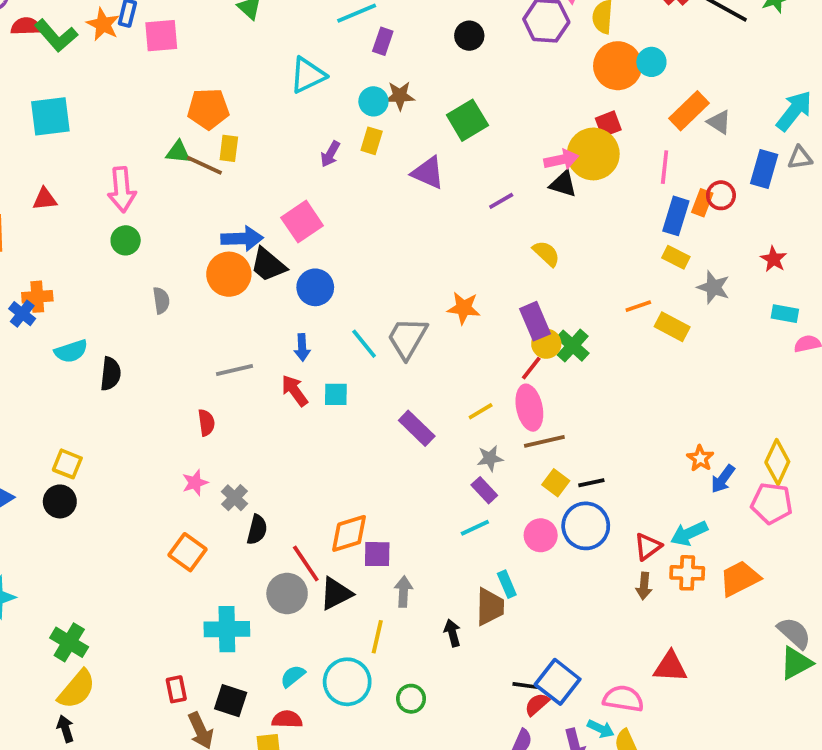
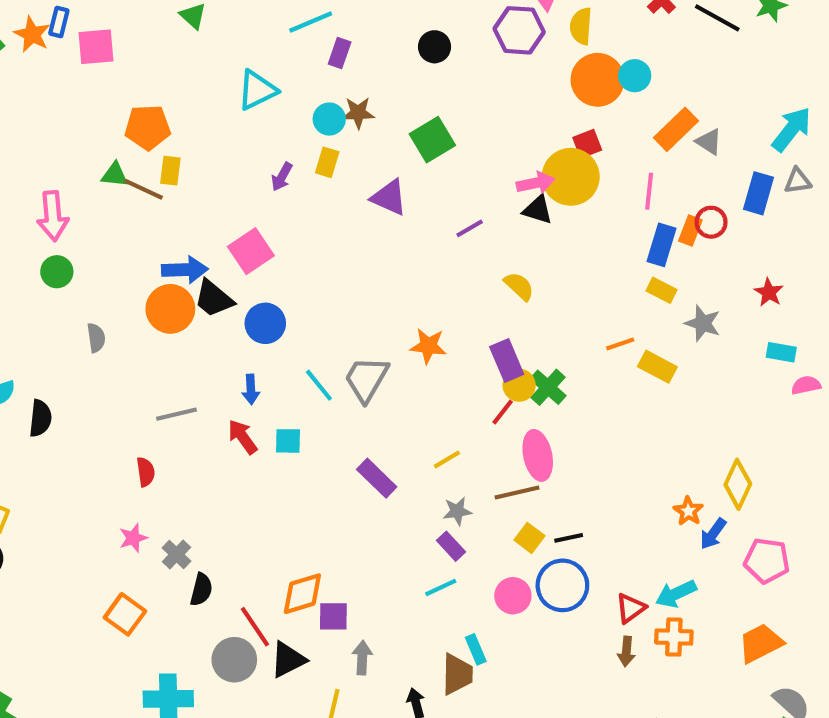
pink ellipse: (529, 408) -> (538, 455), moved
yellow diamond: (777, 462) -> (738, 484), moved
orange trapezoid: (740, 578) -> (761, 643), moved

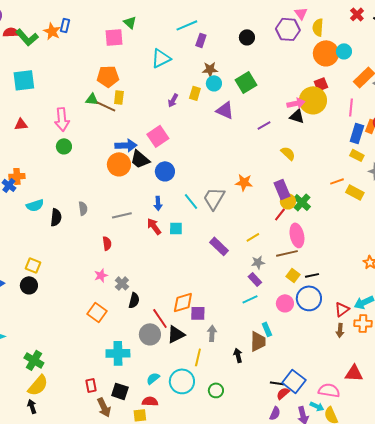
pink square: (96, 47) -> (114, 37), moved
cyan circle: (329, 119) -> (214, 83), moved
gray semicircle: (96, 338) -> (83, 208), moved

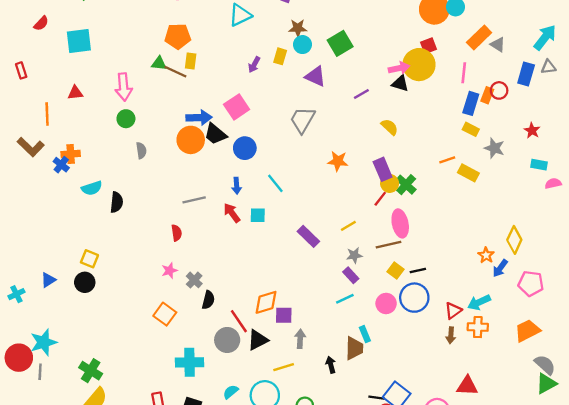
gray trapezoid: (214, 198) -> (302, 120), moved
gray semicircle: (83, 208) -> (141, 150), moved
yellow line: (198, 357) -> (284, 367), turned 60

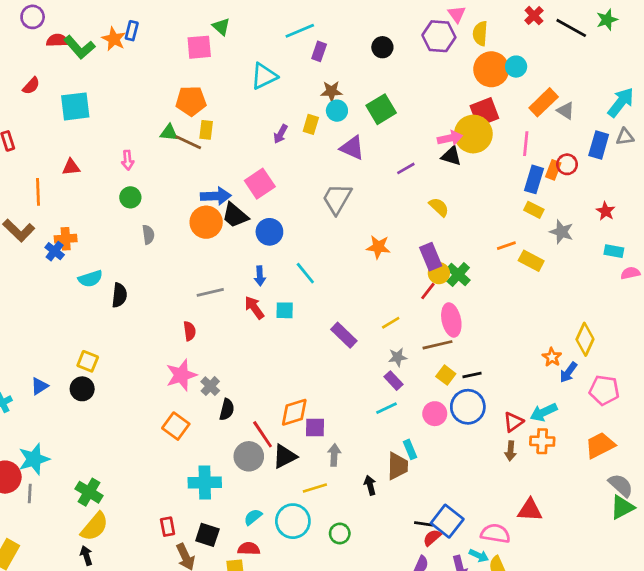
red square: (428, 46) -> (484, 112), size x1.5
pink arrow: (124, 87) -> (128, 160), size x0.6
pink star: (169, 271) -> (181, 375), size x1.6

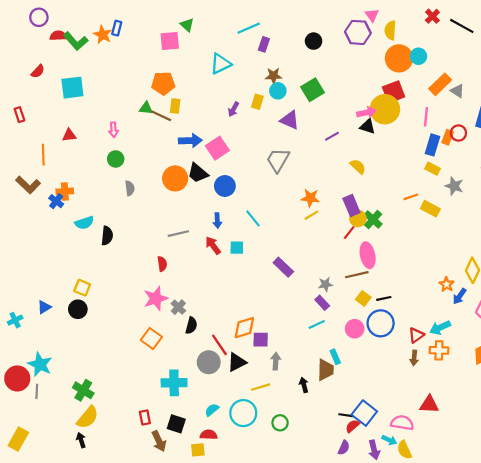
blue arrow: (216, 196) -> (190, 141), moved
yellow line: (391, 323) -> (311, 215), moved
cyan star: (34, 459) -> (40, 364), turned -30

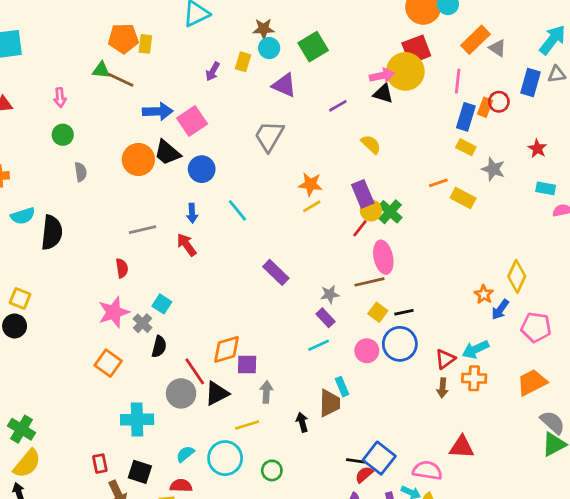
yellow rectangle: (175, 106) -> (145, 44), moved
black semicircle: (107, 236) -> (52, 232), size x1.4
cyan square: (237, 248) -> (162, 304), moved, turned 32

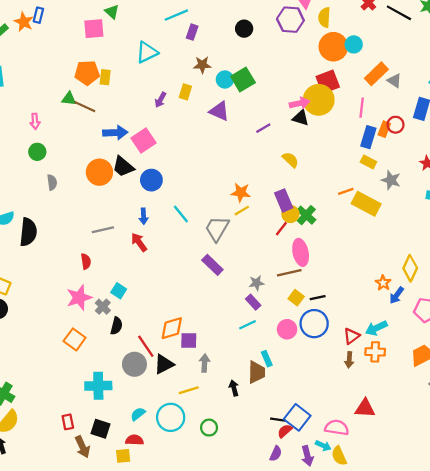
cyan circle: (269, 48) -> (225, 79), moved
gray trapezoid: (269, 136) -> (217, 229), moved
yellow rectangle: (463, 198) -> (366, 204), size x1.4

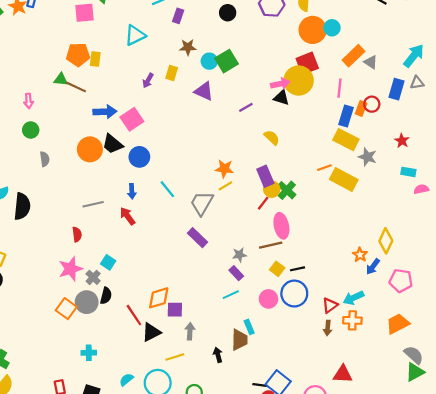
yellow rectangle: (368, 162) -> (346, 140), size x1.6
gray circle: (134, 364) -> (87, 302), moved
cyan cross: (98, 386) -> (89, 353), size x0.6

